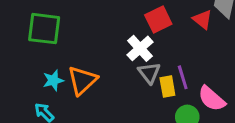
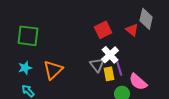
white cross: (140, 48) -> (110, 55), moved
cyan star: (53, 80) -> (25, 68), moved

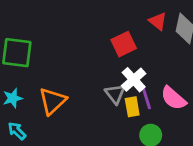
red triangle: (132, 30) -> (158, 21), moved
pink semicircle: (138, 82) -> (173, 98), moved

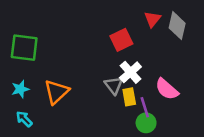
red triangle: (158, 21) -> (153, 19), turned 30
purple line: (146, 98) -> (145, 107), moved

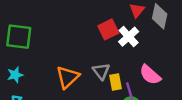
white cross: (130, 72) -> (129, 37), moved
orange triangle: (57, 92) -> (68, 77), moved

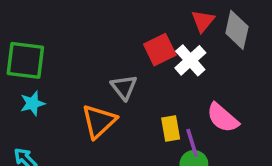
gray triangle: (101, 71) -> (124, 87), moved
cyan star: (15, 75) -> (33, 103), moved

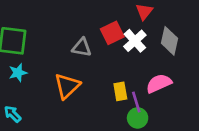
gray diamond: (237, 30) -> (169, 41), moved
gray triangle: (124, 87) -> (82, 47), moved, turned -42
pink semicircle: (223, 118) -> (159, 83), turned 115

